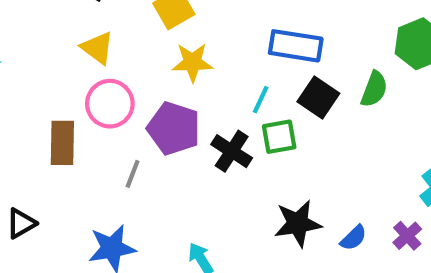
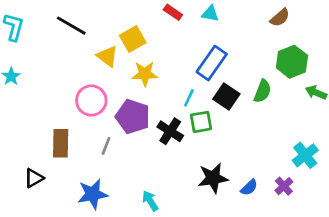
blue rectangle: (296, 46) -> (212, 63), turned -64
yellow triangle: (97, 48) -> (107, 56), moved
brown rectangle: (62, 143) -> (61, 143), moved

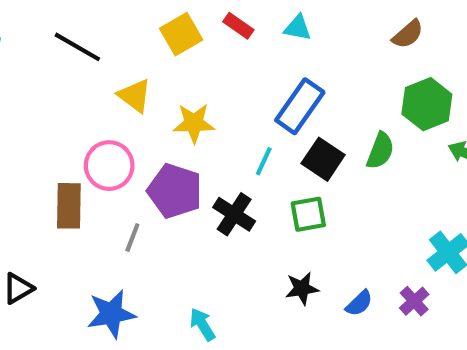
yellow square: (133, 39) -> (181, 34), moved
green square: (201, 122) -> (308, 214), moved
brown rectangle: (61, 143) -> (69, 206), moved
black star: (213, 178) -> (302, 288), size x0.7

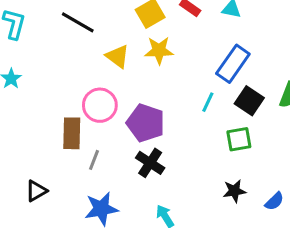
yellow star: (194, 123) -> (159, 50), moved
black cross: (234, 214) -> (150, 163), moved
gray line: (132, 238) -> (94, 160), moved

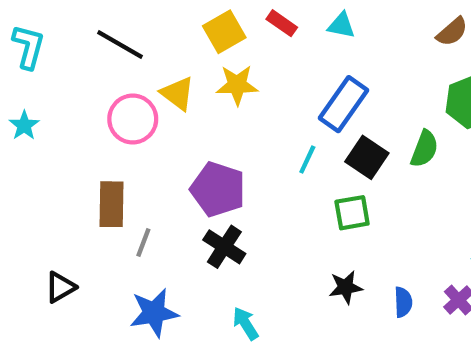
pink circle: (100, 105) -> (133, 119), moved
blue semicircle: (274, 201) -> (403, 302), turned -48

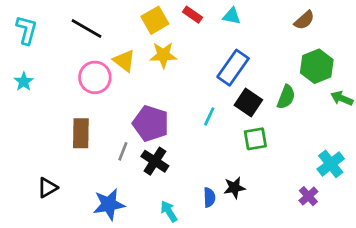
cyan line: (307, 159) -> (209, 116), moved
green square: (352, 213) -> (255, 139), moved
gray line: (143, 243) -> (123, 151), moved
blue semicircle: (403, 302) -> (209, 197), moved

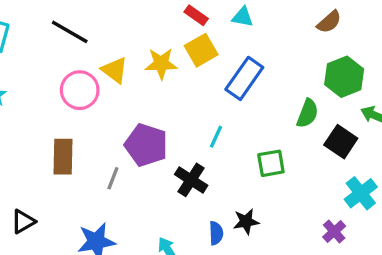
yellow square: (155, 20) -> (201, 50), moved
black square: (248, 103) -> (341, 142), moved
black cross: (155, 161) -> (191, 180), moved

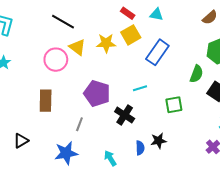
black line: (70, 32) -> (63, 22), moved
cyan line: (216, 137) -> (140, 88), turned 48
gray line: (113, 178) -> (79, 124), moved

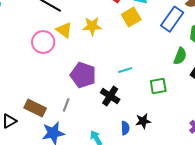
yellow square: (131, 35) -> (131, 17), moved
blue rectangle: (157, 52) -> (172, 19), moved
brown rectangle: (46, 101) -> (35, 108), moved, turned -65

